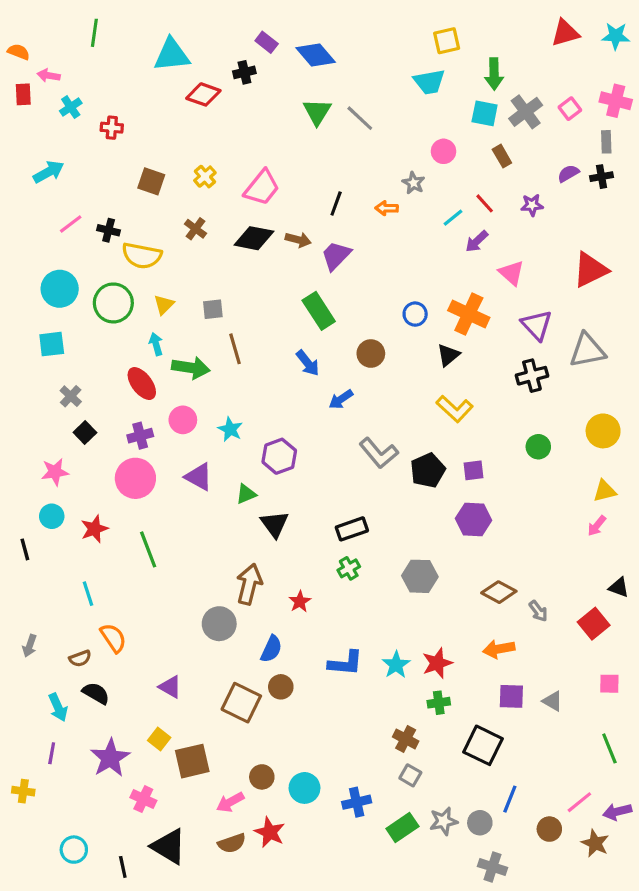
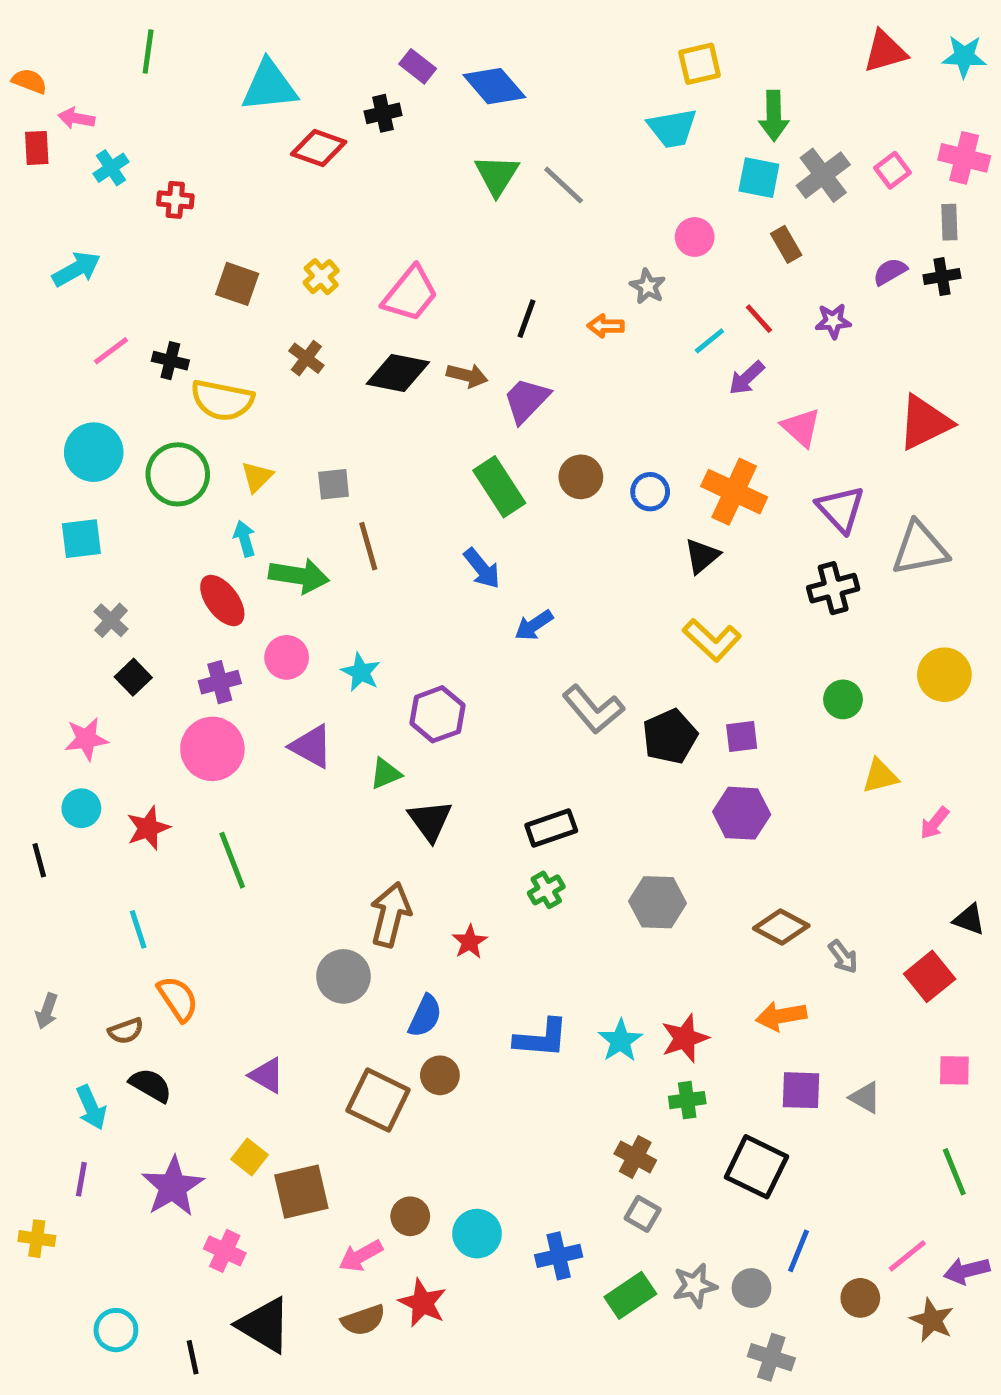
brown circle: (371, 354) -> (581, 477), moved
yellow triangle: (605, 491) -> (880, 776), moved

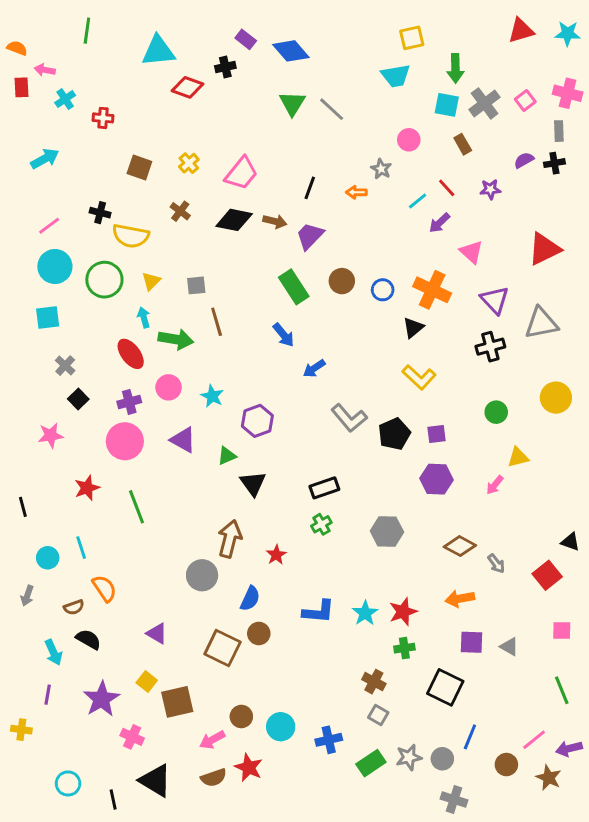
pink line: (111, 351) -> (49, 226), moved
cyan circle: (81, 808) -> (48, 558), moved
pink arrow: (935, 823) -> (495, 485), moved

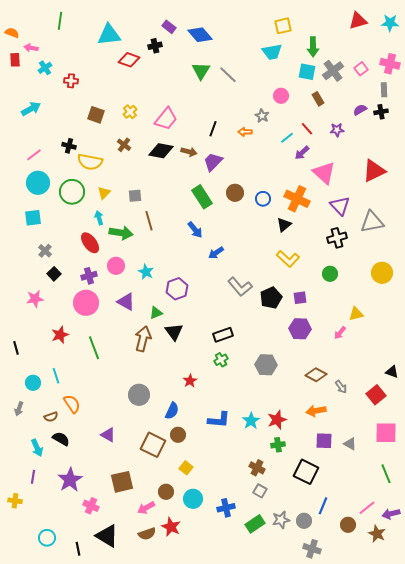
pink triangle: (471, 252) -> (324, 173), size x1.4
green circle: (496, 412) -> (330, 274), moved
brown arrow: (230, 539) -> (143, 339), moved
pink square: (562, 631) -> (386, 433), size x1.6
yellow square: (147, 682) -> (186, 468), moved

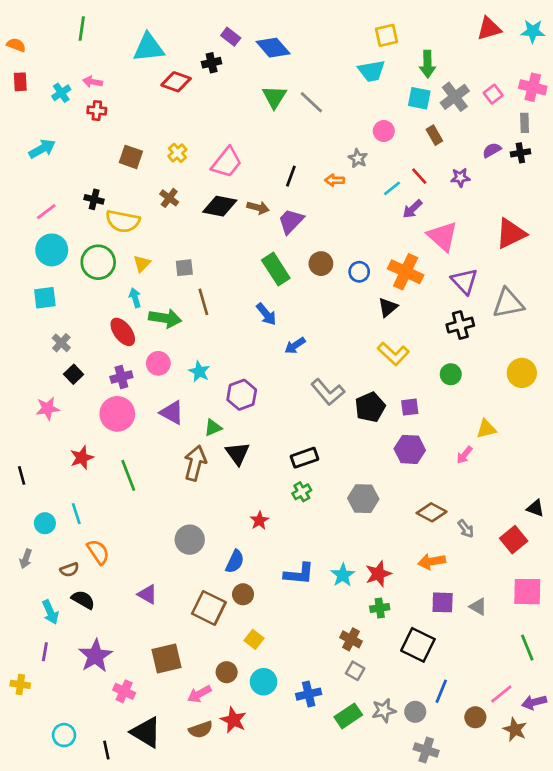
pink arrow: (31, 48) -> (93, 82), moved

